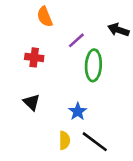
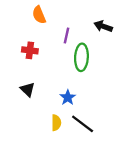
purple line: (76, 40) -> (67, 36), turned -35

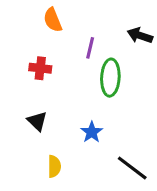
yellow semicircle: (56, 123) -> (54, 166), moved
black line: (83, 124) -> (132, 168), moved

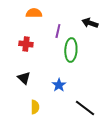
orange semicircle: (53, 20) -> (34, 13), turned 112

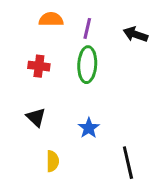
purple line: (58, 31) -> (87, 28), moved
green ellipse: (71, 50) -> (87, 65), moved
black line: (85, 108) -> (128, 163), turned 40

